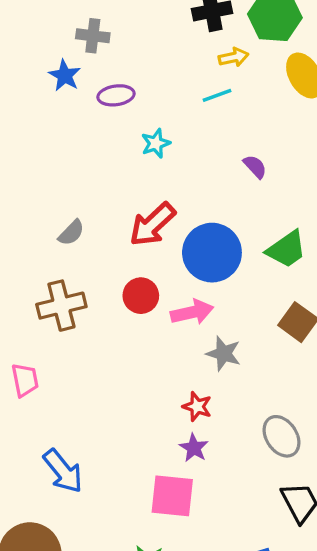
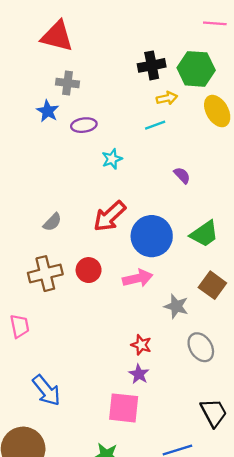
red circle: (141, 296) -> (89, 270), moved
gray star: (224, 354) -> (176, 306), moved
gray ellipse: (282, 436) -> (201, 347), moved

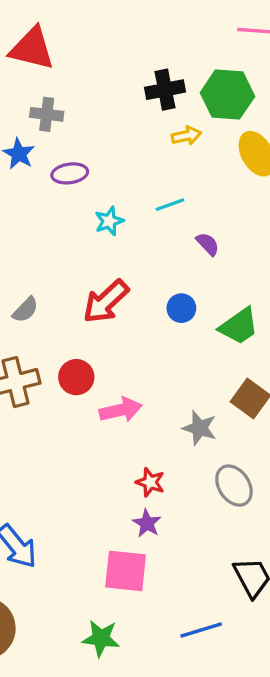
cyan line: (155, 125) -> (170, 205), moved
blue circle: (152, 236) -> (181, 308), moved, size x0.5
pink arrow: (138, 278) -> (121, 410), moved

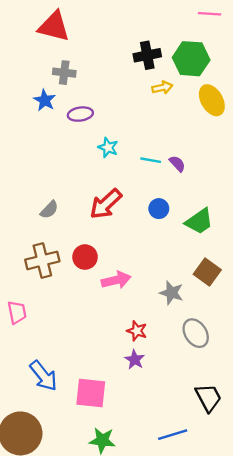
cyan line: (170, 205) -> (151, 160), moved, turned 30
cyan star: (109, 221) -> (108, 147), turned -30
pink square: (126, 571) -> (91, 393), moved

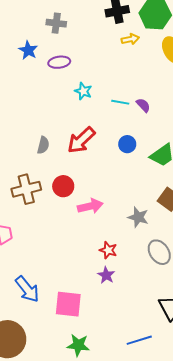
gray cross: (64, 73) -> (56, 23), moved
gray semicircle: (49, 210) -> (43, 145), moved, turned -30

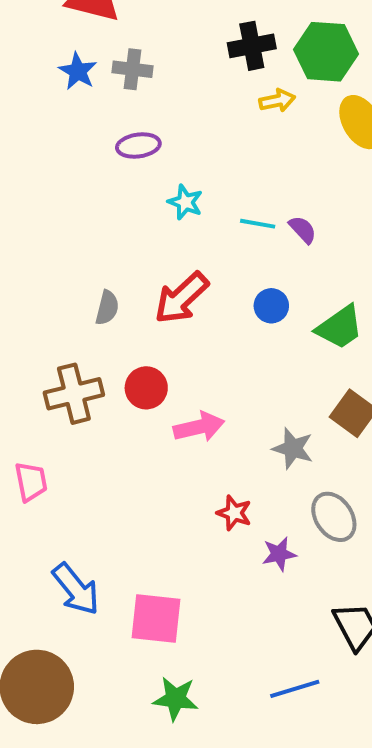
blue star: (28, 50) -> (78, 71), moved
purple star: (106, 275) -> (279, 554), moved, turned 30

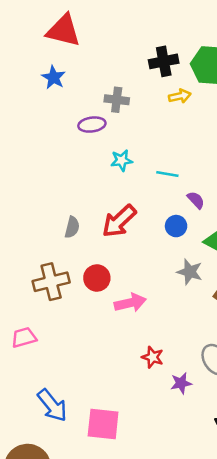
gray cross: (133, 69) -> (117, 100), moved
cyan star: (185, 202) -> (122, 160), turned -30
purple semicircle: (303, 230) -> (196, 200), moved
gray star: (293, 448) -> (190, 272), moved
pink trapezoid: (31, 482) -> (24, 337), turned -95

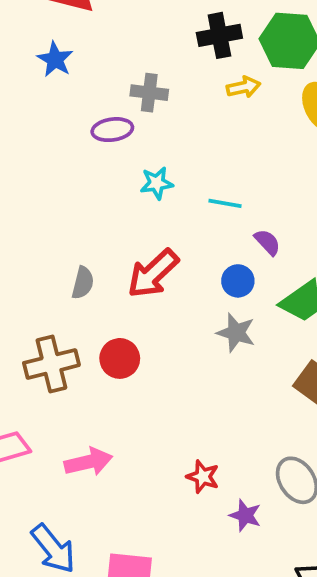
gray star: (190, 272) -> (236, 333), moved
pink arrow: (130, 303) -> (88, 462), moved
purple star: (181, 383) -> (245, 515), turned 30

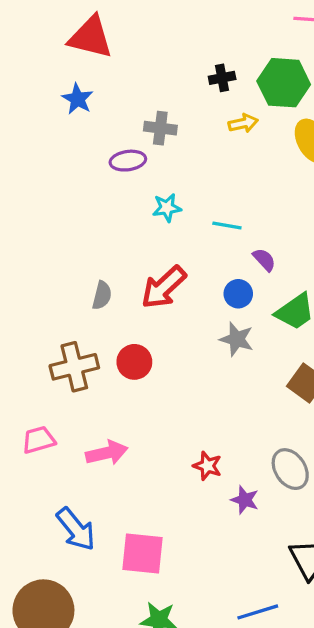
black cross: (219, 35) -> (222, 78), size x0.7

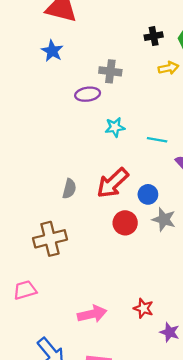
blue circle: (238, 294) -> (148, 194), moved
red circle: (134, 362) -> (125, 223), moved
pink arrow: (107, 453) -> (92, 314), moved

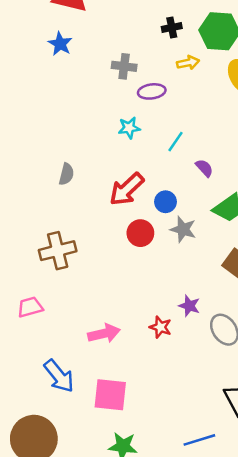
purple ellipse: (88, 94) -> (152, 91), moved
cyan line: (157, 140) -> (176, 142), turned -66
gray semicircle: (69, 189) -> (66, 174), moved
purple star: (170, 332) -> (189, 306), moved

